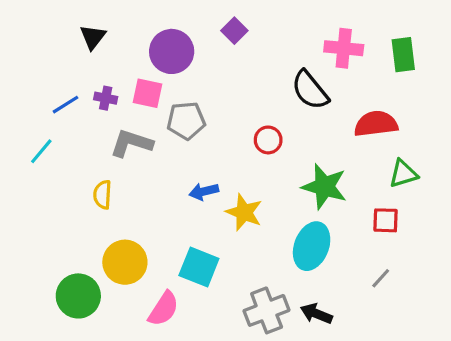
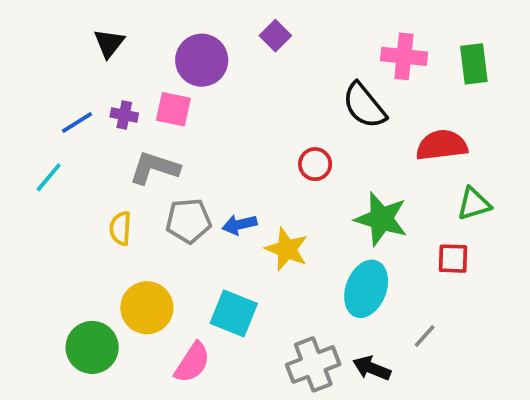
gray pentagon: (186, 121) -> (188, 221), moved
gray line: (381, 278) -> (425, 336), moved

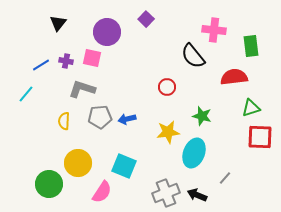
green rectangle: (474, 64) -> (251, 46), moved
green star: (381, 219) -> (202, 116), size x0.7
yellow star: (287, 249) -> (168, 132), moved, turned -30
red square: (453, 259) -> (260, 137), moved, size x1.5

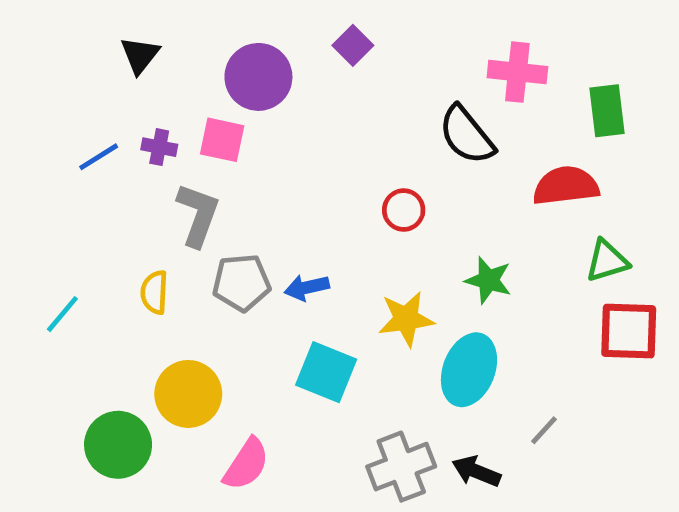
gray L-shape: (82, 89) -> (198, 215), turned 92
cyan line: (26, 94) -> (62, 314), moved
cyan square: (124, 166) -> (326, 372), moved

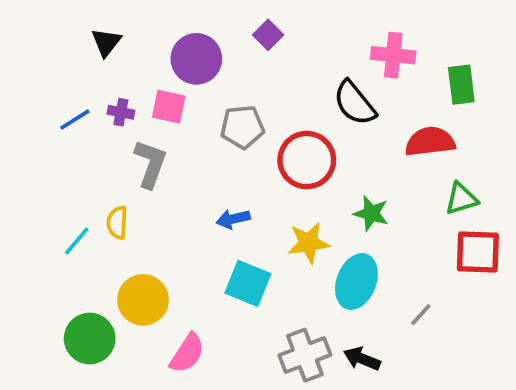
red circle: (404, 210) -> (307, 160), size x1.8
gray pentagon: (241, 283) -> (242, 127), moved
cyan line: (62, 314) -> (77, 241), moved
gray line: (544, 430) -> (421, 315), moved

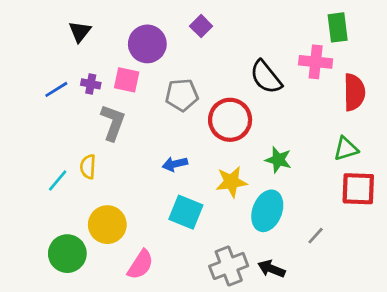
pink cross: (393, 55) -> (316, 62), moved
green rectangle: (461, 85) -> (338, 27), moved
red semicircle: (430, 142) -> (354, 92), moved, turned 96

